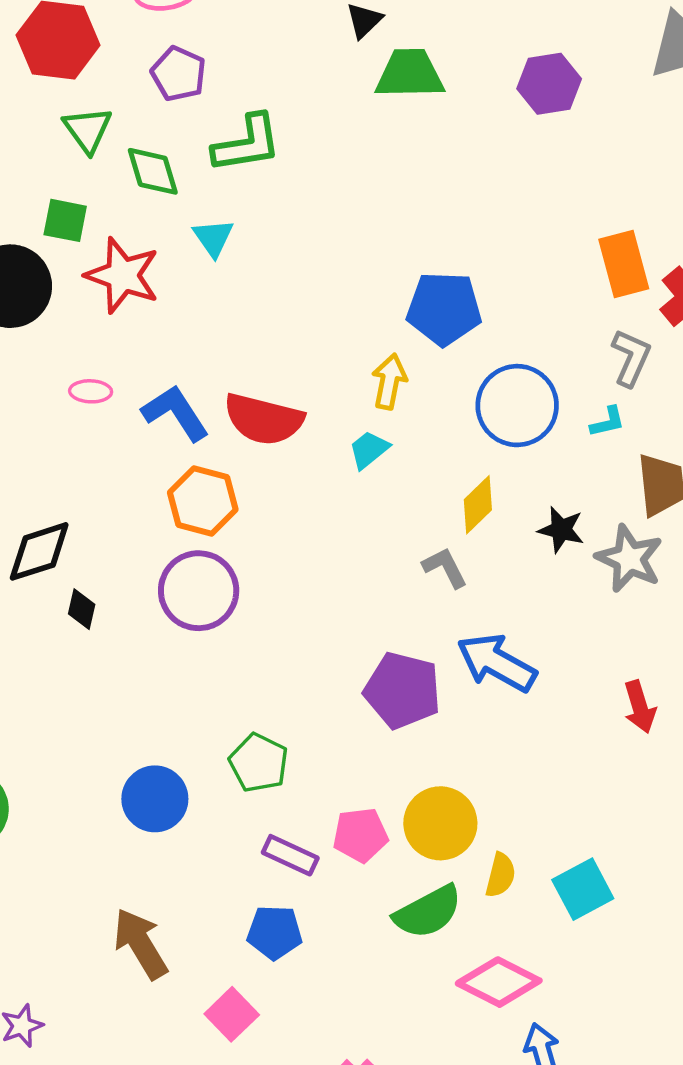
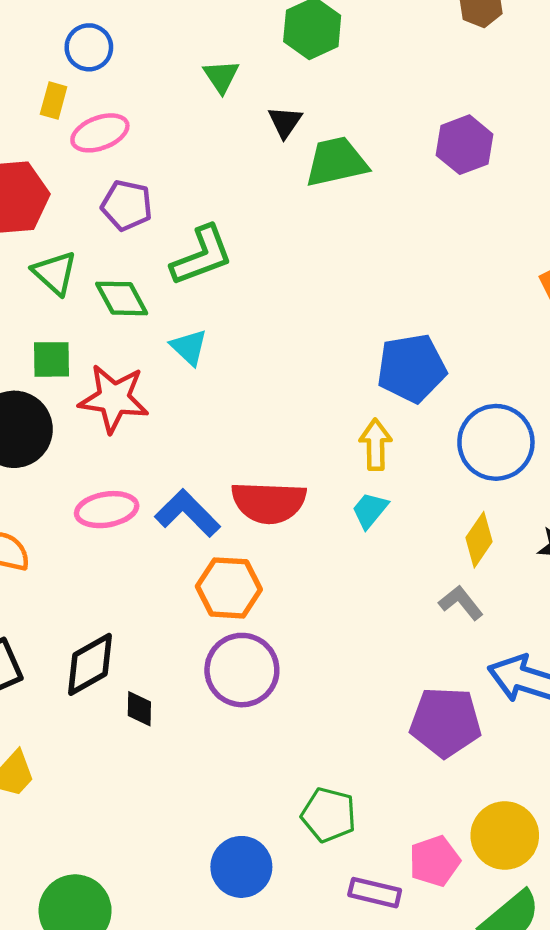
pink ellipse: (91, 391) -> (107, 510), size x1.6

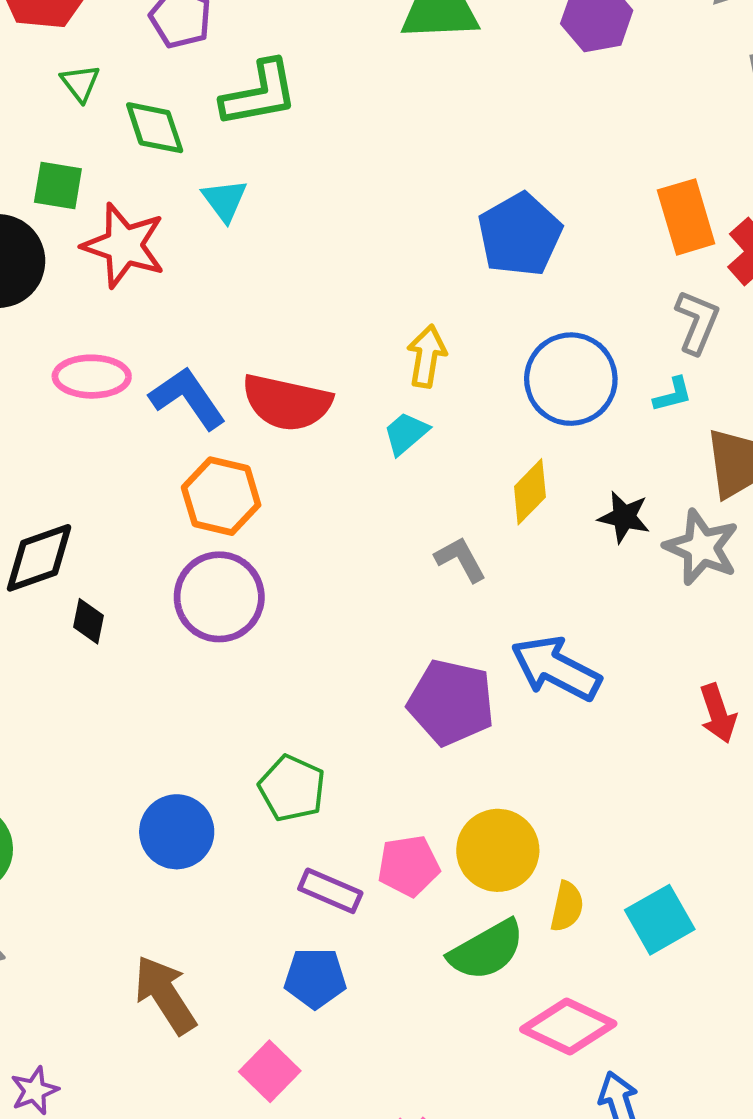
green triangle: (55, 273) -> (80, 83), size x0.7
blue pentagon: (412, 368) -> (520, 235), moved, turned -30
gray L-shape: (461, 603) -> (460, 559), moved

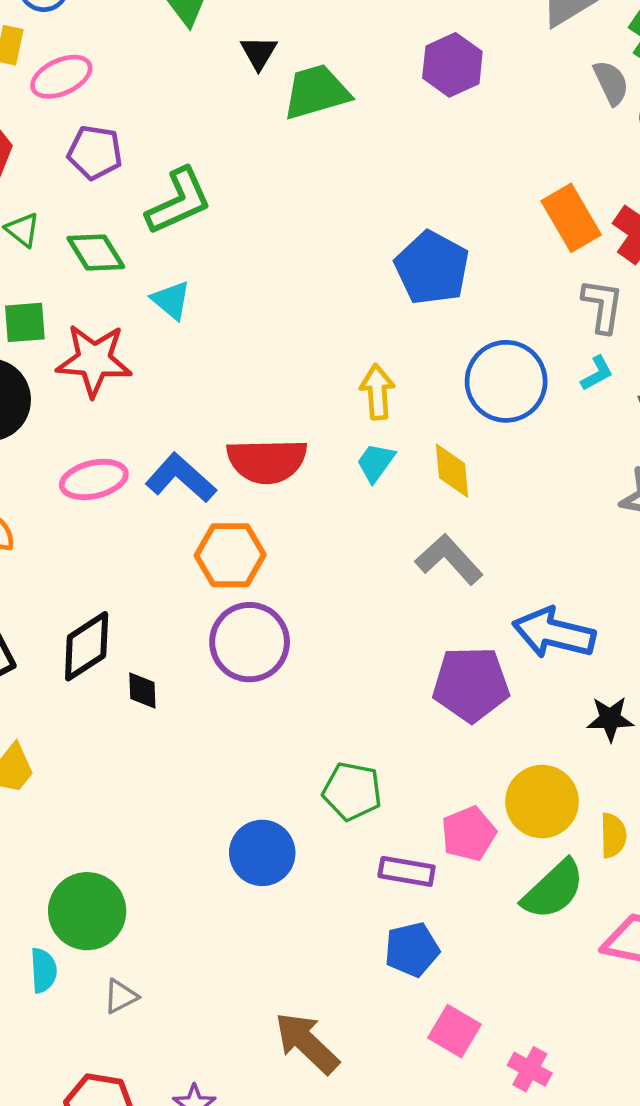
yellow diamond: (530, 492) -> (452, 471), moved, turned -36
black star: (624, 517) -> (610, 719), moved
gray L-shape: (460, 559) -> (449, 559), size x1.4
brown arrow: (165, 995) -> (307, 1043), moved
pink square: (270, 1071) -> (454, 1031), moved

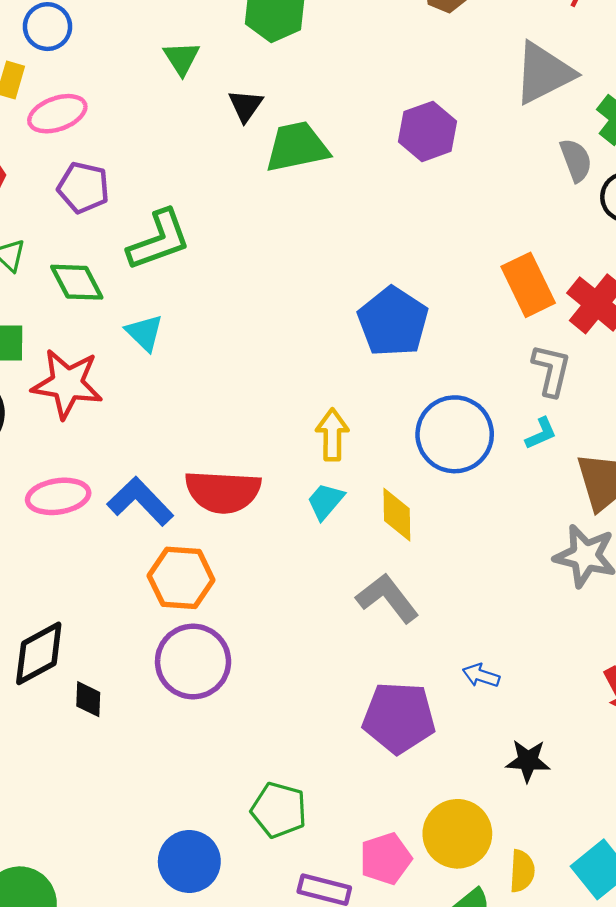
blue arrow: (554, 633) -> (481, 675), size x0.5

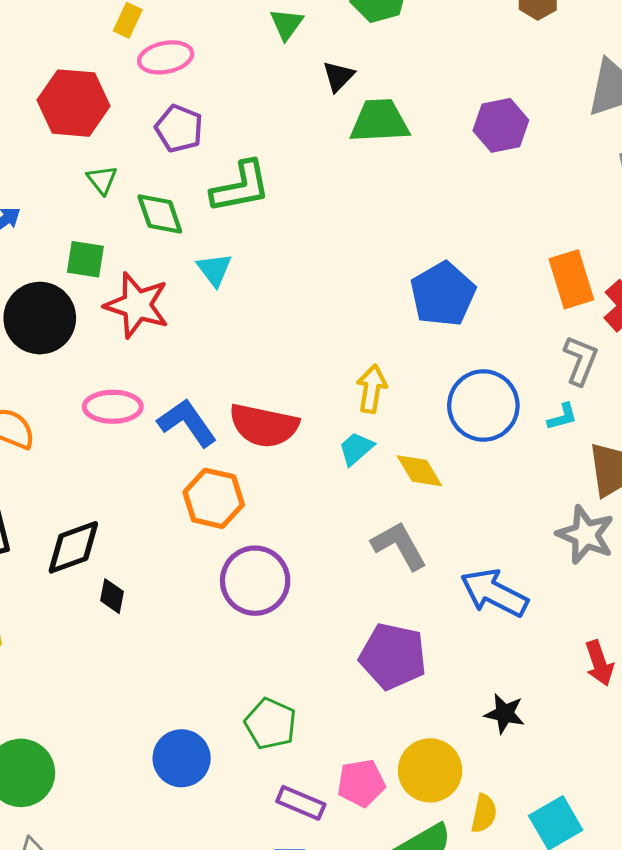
yellow diamond: (397, 515) -> (419, 471), turned -39
purple circle: (193, 661) -> (255, 581), moved
blue arrow: (481, 675) -> (494, 593), moved, size x2.0

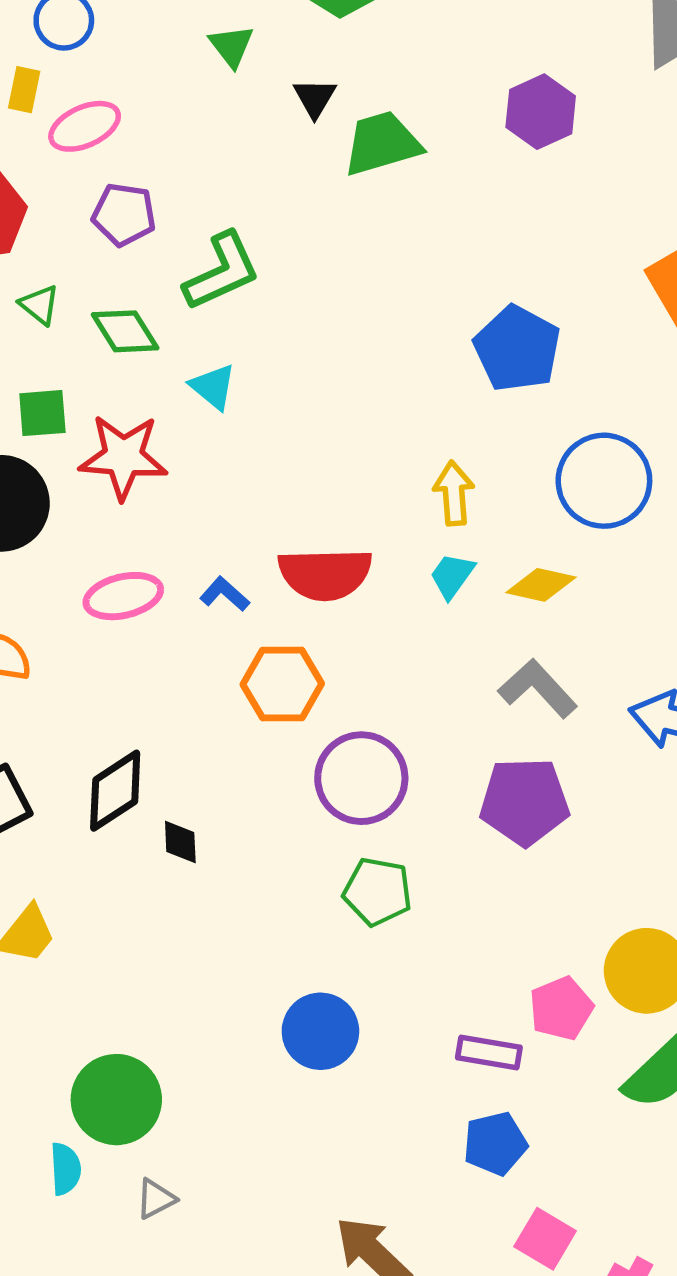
blue L-shape: (187, 423) -> (225, 594), size x0.6
yellow diamond: (419, 471) -> (541, 585), turned -33
purple pentagon: (393, 656) -> (524, 801), moved
green pentagon: (270, 724) -> (377, 892), moved

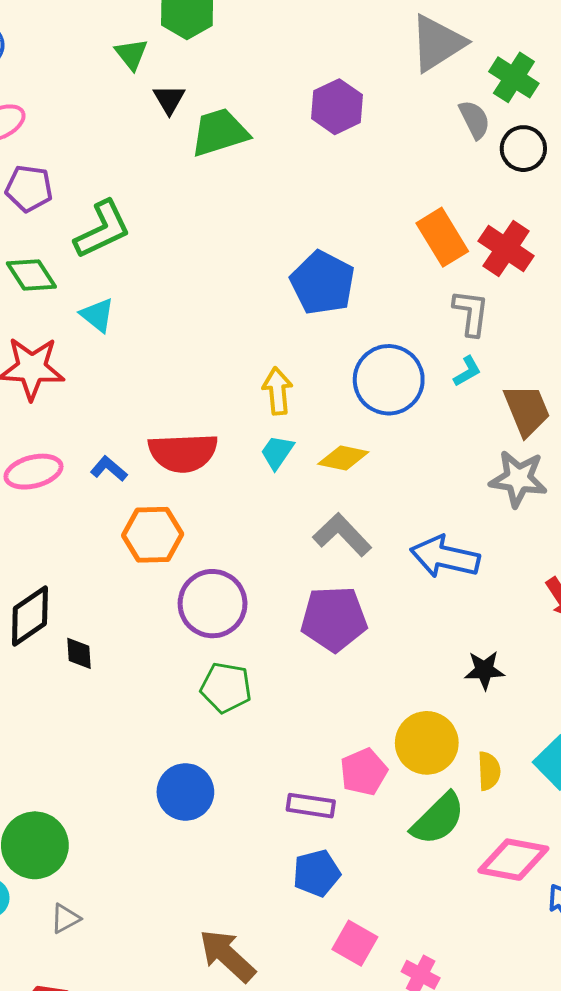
green triangle: (231, 46) -> (131, 54), moved

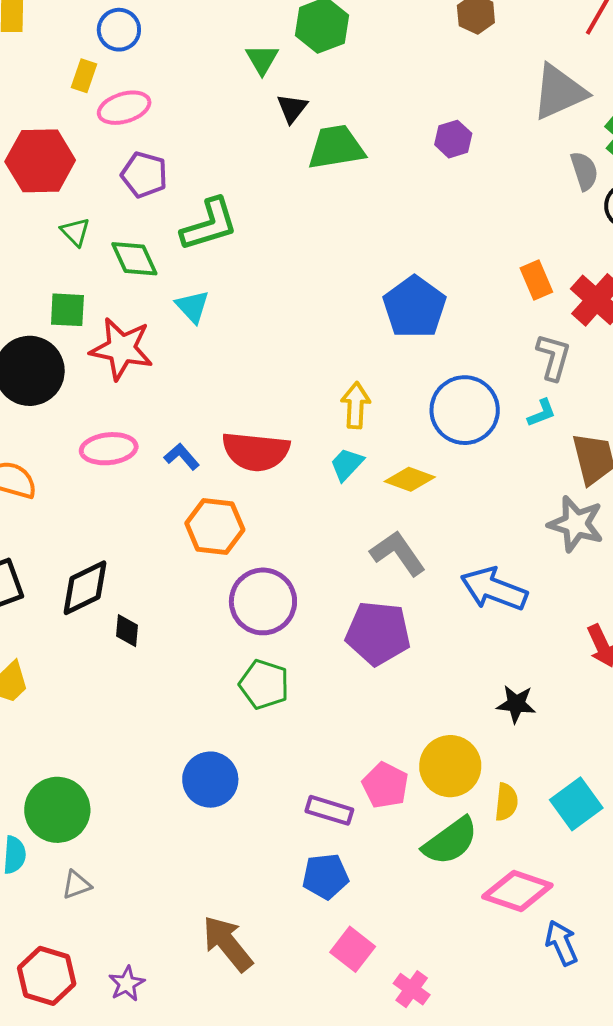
purple hexagon: (337, 107) -> (453, 139), size x0.7
orange rectangle: (442, 237) -> (536, 280), size x0.7
pink pentagon: (364, 772) -> (385, 785), turned -30

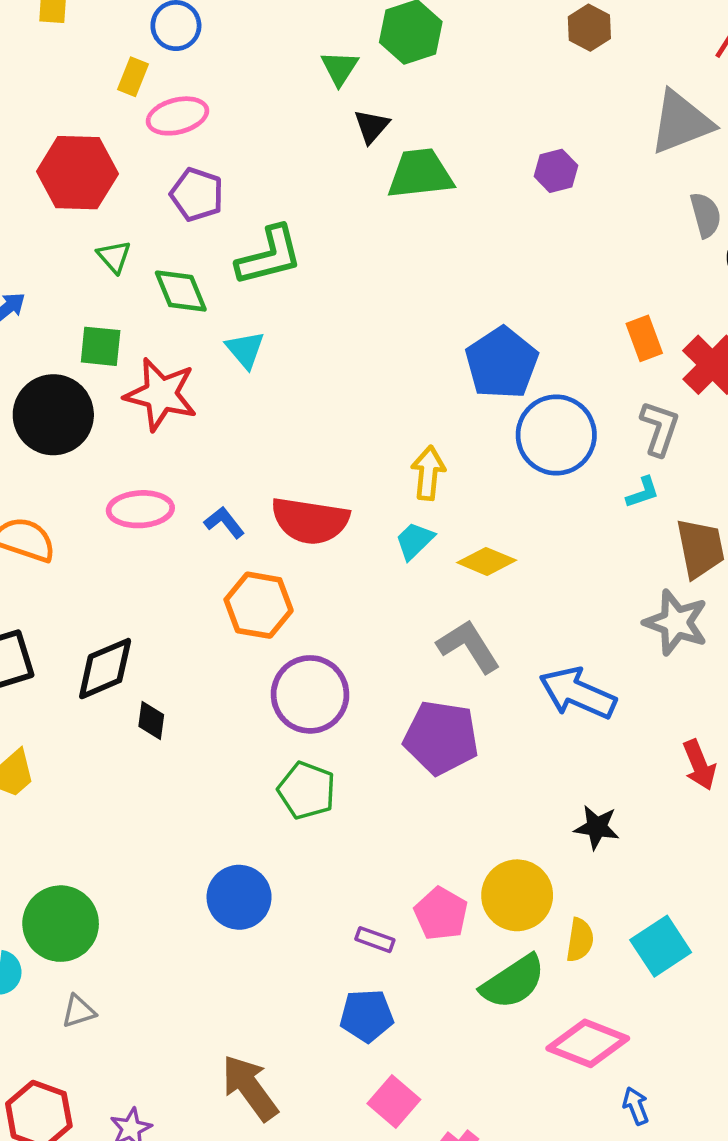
blue circle: (465, 410) -> (556, 435), moved
purple rectangle: (329, 810) -> (375, 940), size x0.7
blue arrow: (562, 943) -> (636, 1106), size x0.7

